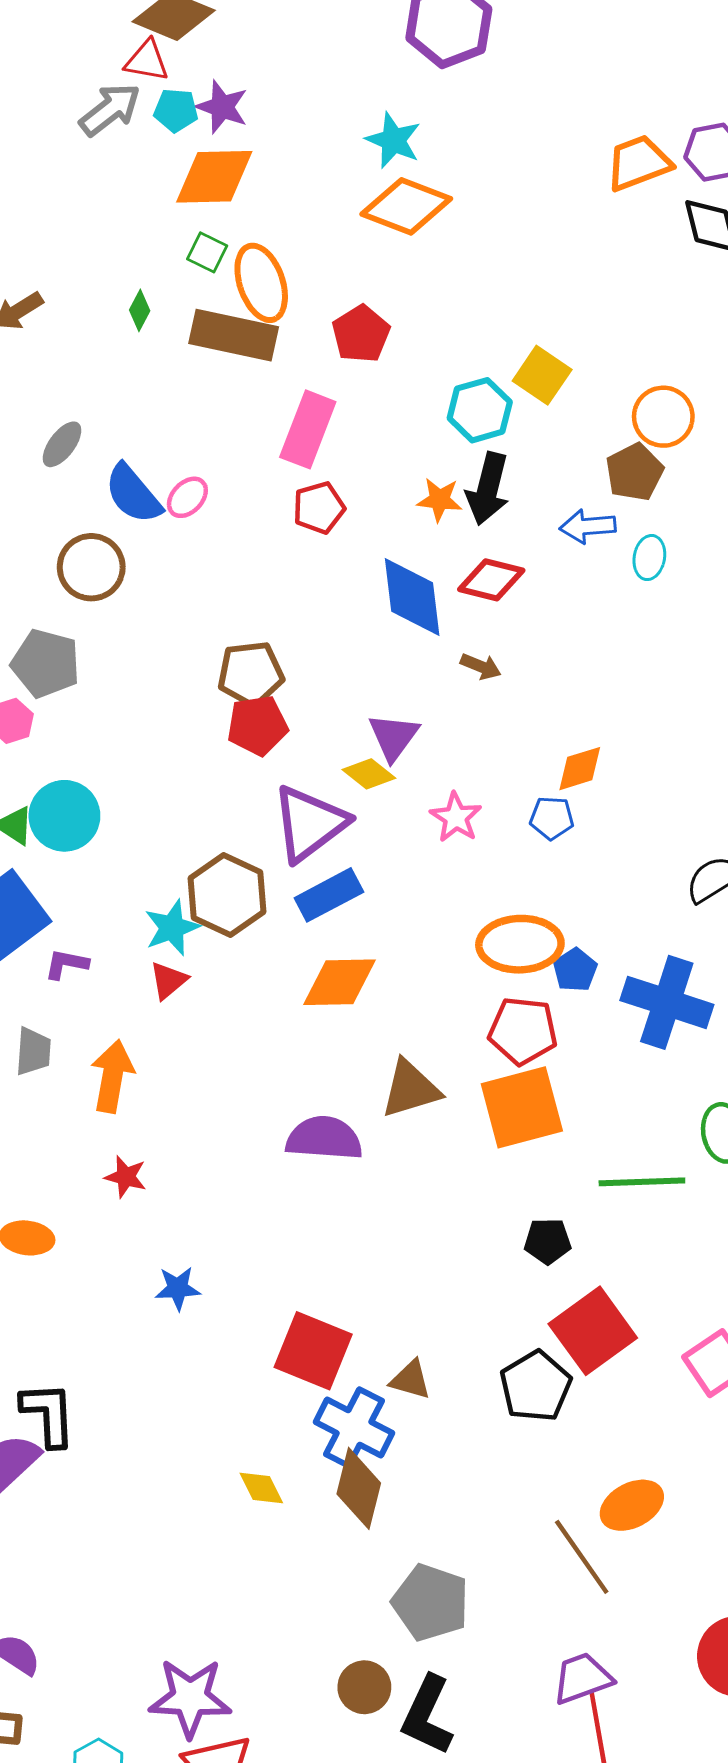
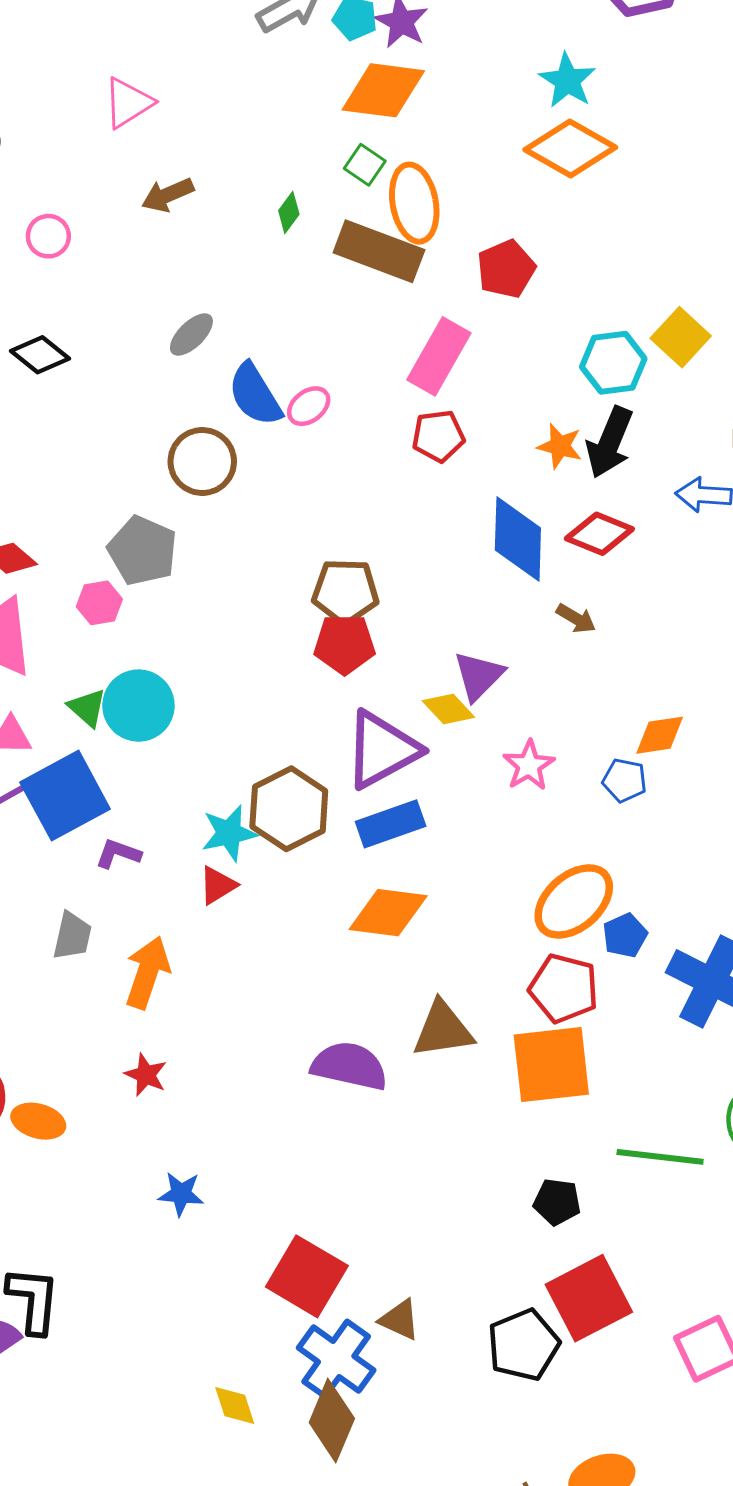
orange ellipse: (520, 944) -> (574, 901), turned -48

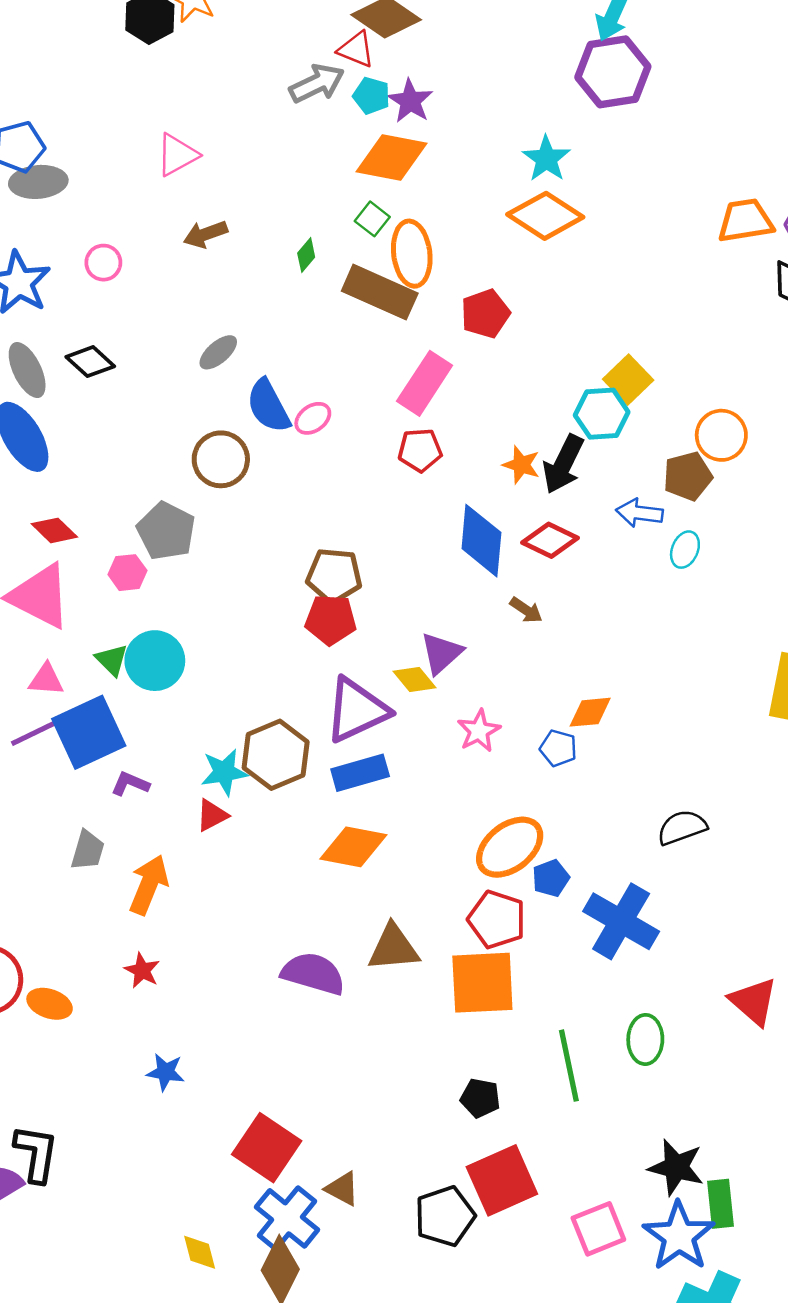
cyan hexagon: (613, 363) -> (602, 414), moved
green line: (660, 1157) -> (569, 1066), turned 68

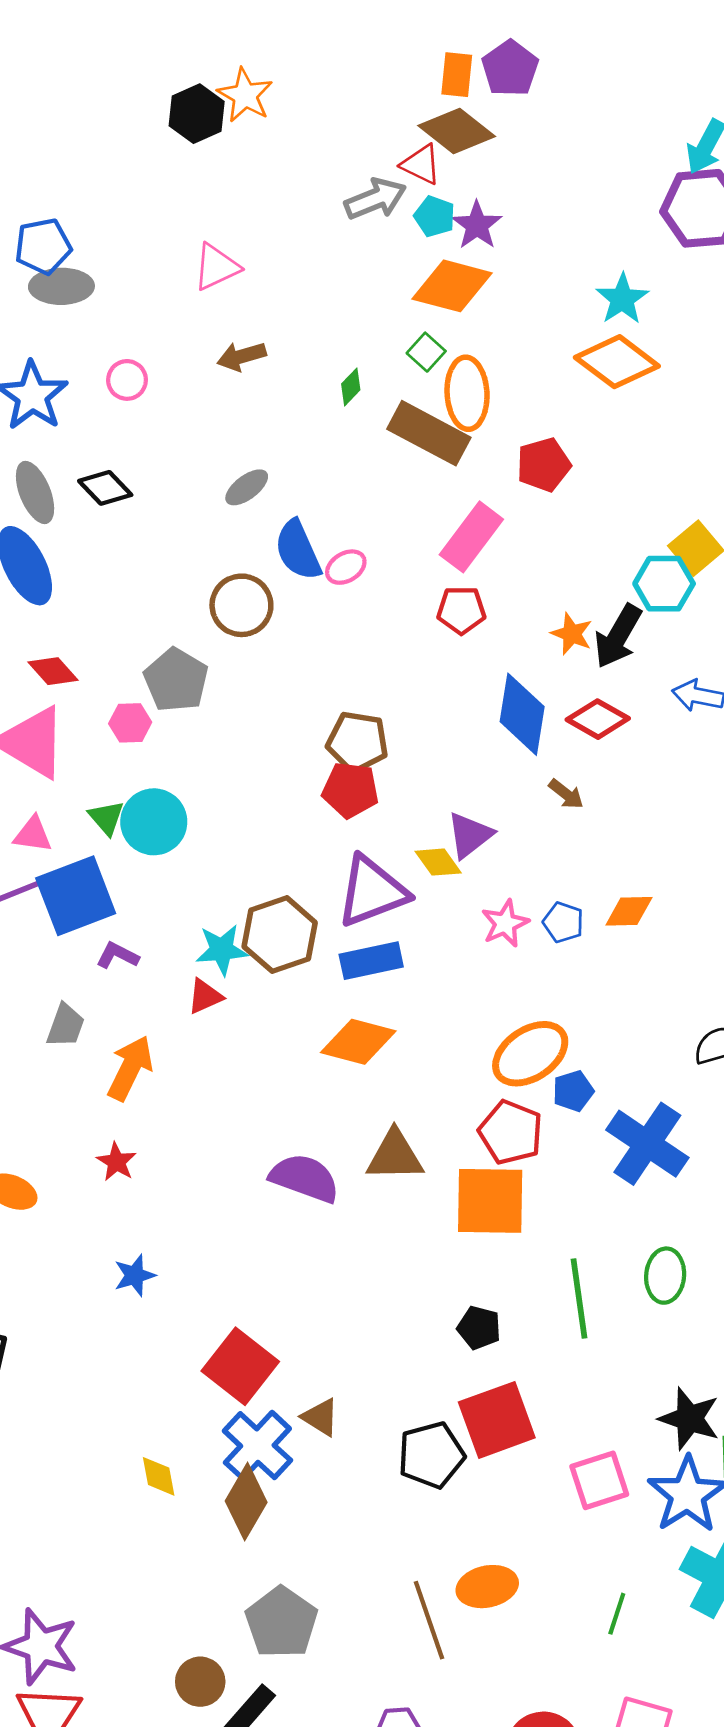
blue pentagon: (558, 748) -> (563, 922), moved
blue star: (165, 1072) -> (135, 1275), turned -30

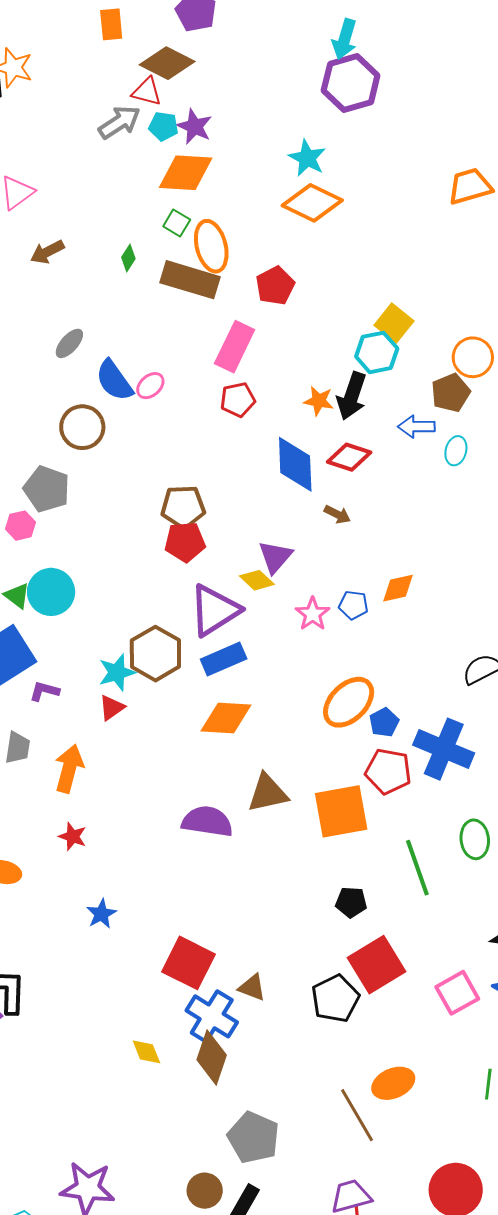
orange rectangle: (457, 75) -> (111, 24), moved
red pentagon: (511, 1132) -> (388, 771), moved

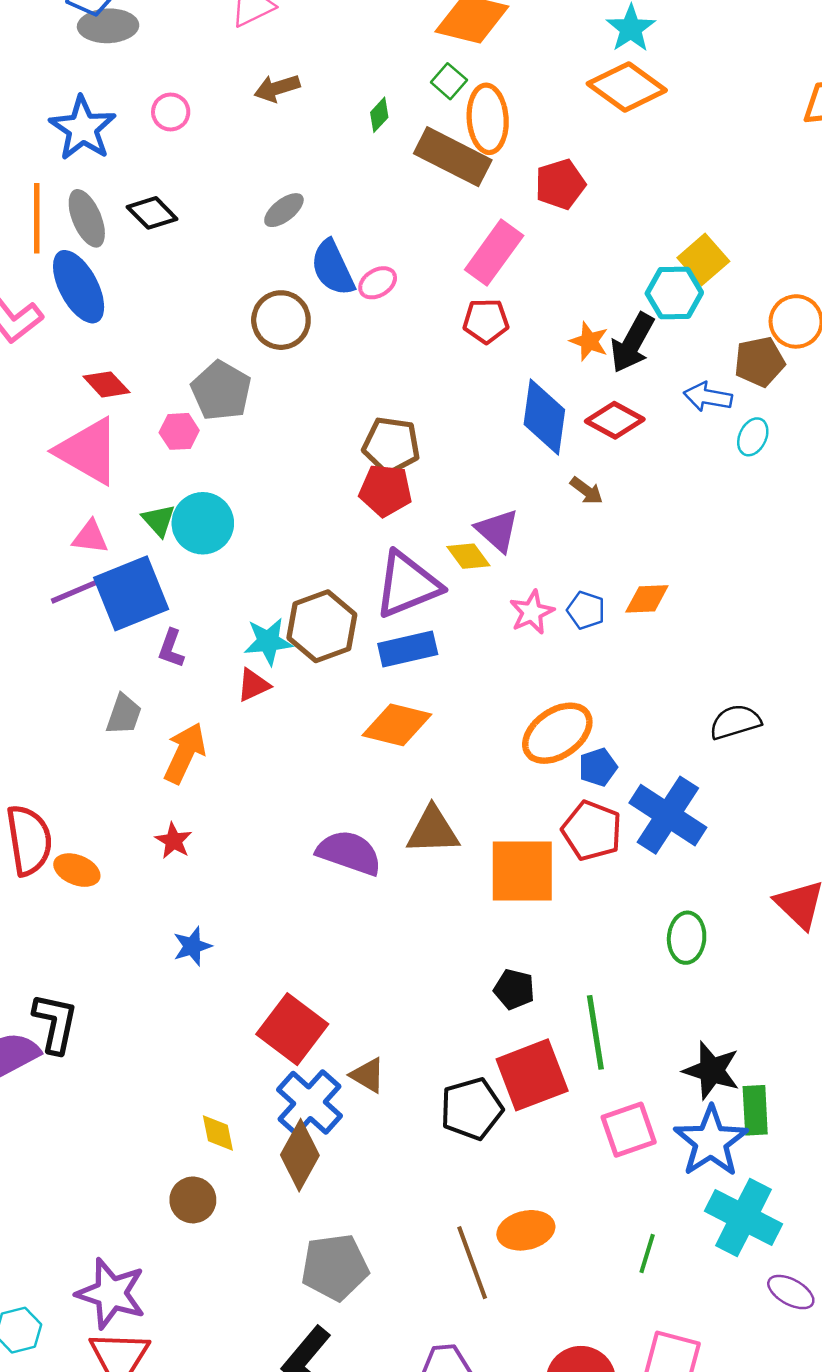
purple triangle: (275, 557) -> (497, 530), turned -39
purple L-shape: (44, 691) -> (171, 648), turned -96
green line: (417, 868) -> (595, 1032), moved
gray pentagon: (253, 1137) -> (335, 1267), turned 30
brown circle: (205, 1191) -> (193, 1200), moved

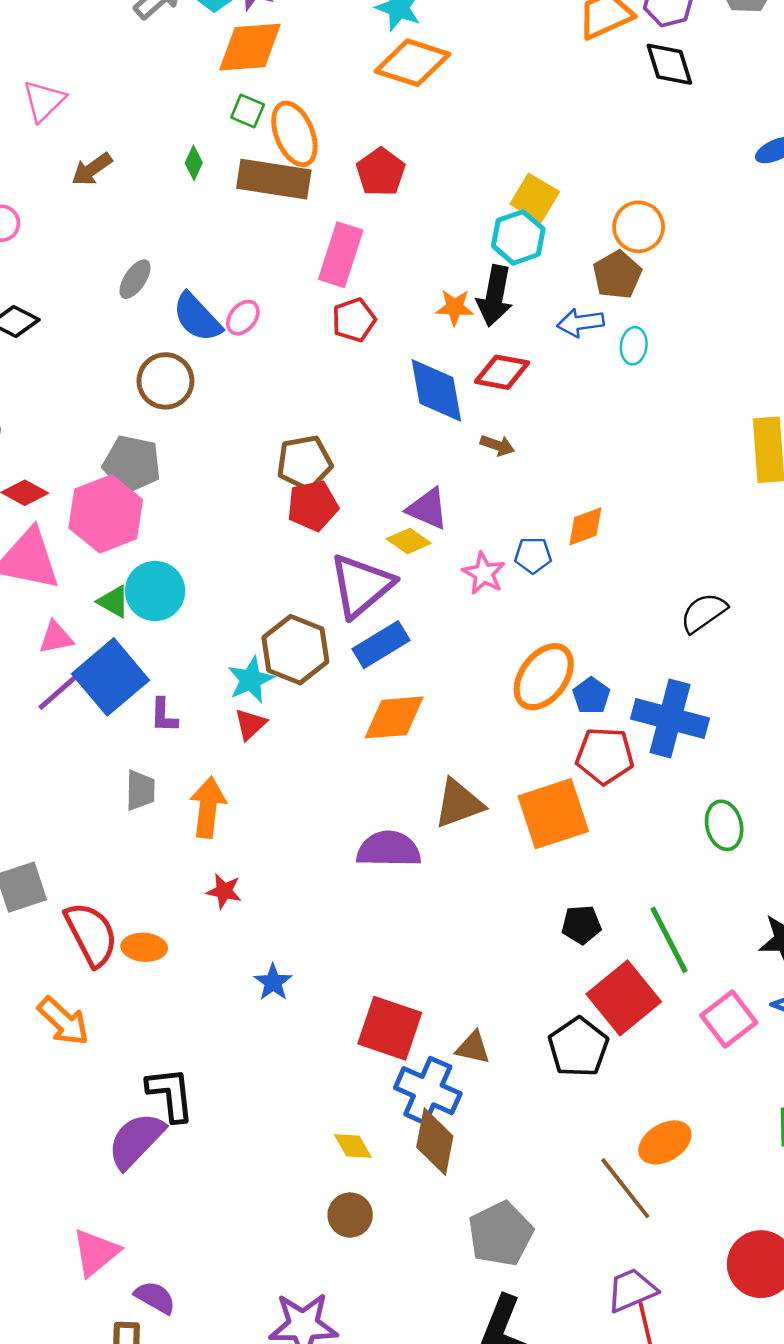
pink hexagon: (179, 431) -> (106, 514), size x2.0

